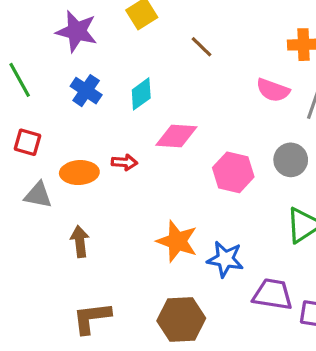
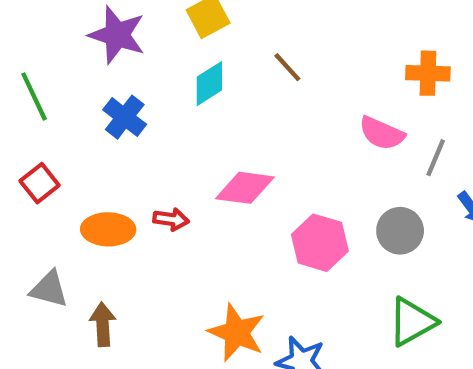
cyan diamond: (141, 94) -> (209, 84), moved
red square: (28, 142) -> (40, 183), turned 32
gray triangle: (38, 195) -> (49, 289), moved

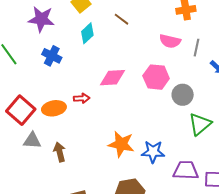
red square: (40, 183) -> (21, 110), moved, size x1.6
gray circle: (400, 231) -> (183, 95), moved
pink hexagon: (320, 243) -> (156, 77), moved

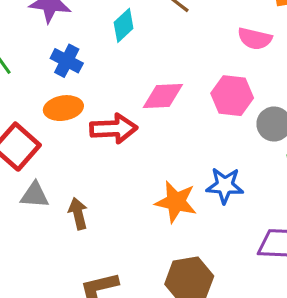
red arrow: (82, 98) -> (114, 129), size x1.8
orange ellipse: (54, 108) -> (63, 108), moved
blue star: (153, 152) -> (225, 186), moved

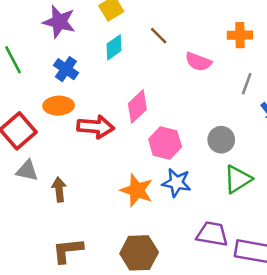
pink semicircle: (255, 39) -> (198, 62), moved
pink diamond: (163, 96) -> (137, 106), turned -48
pink hexagon: (232, 96) -> (165, 143), moved

